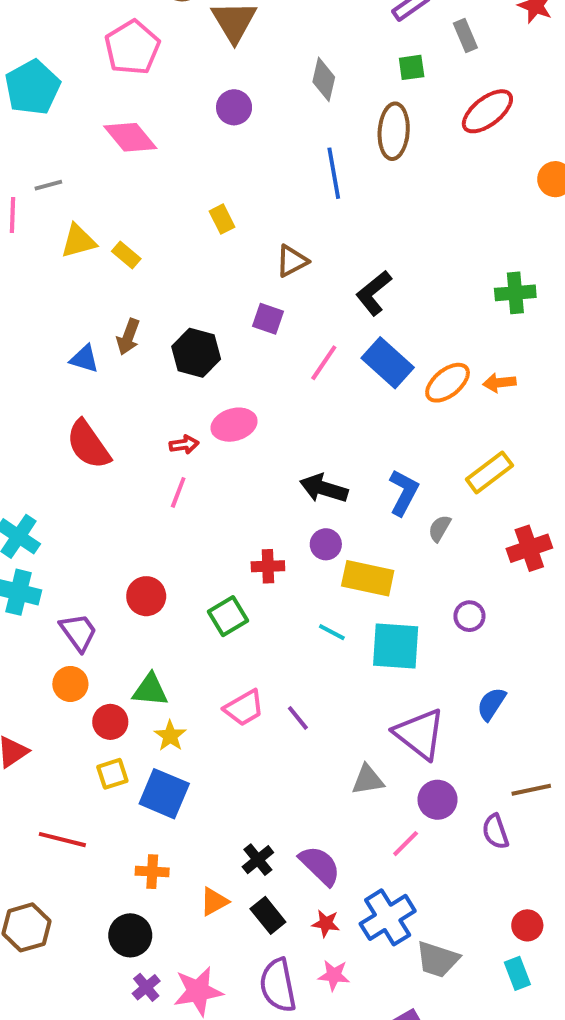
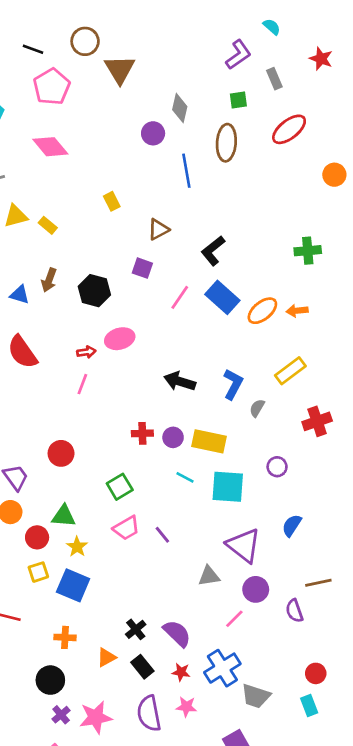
purple circle: (234, 107) -> (153, 133), moved
purple circle: (326, 544) -> (173, 437), moved
green square: (228, 616) -> (120, 487), moved

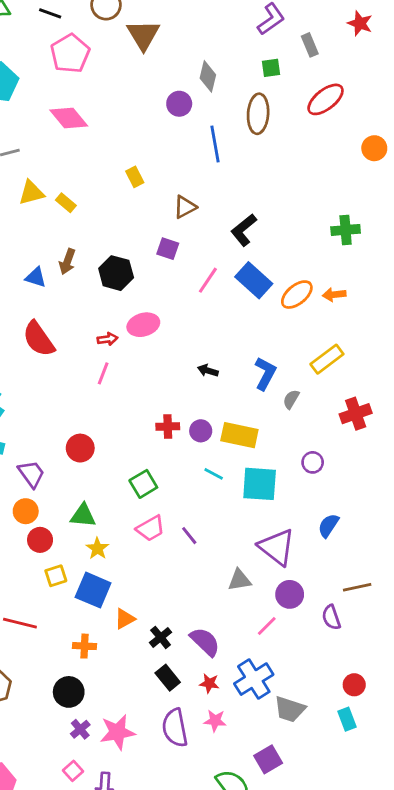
black arrow: (180, 381) -> (208, 371), size x0.6
red circle: (37, 537) -> (40, 540), moved
orange triangle: (106, 657) -> (125, 619), moved

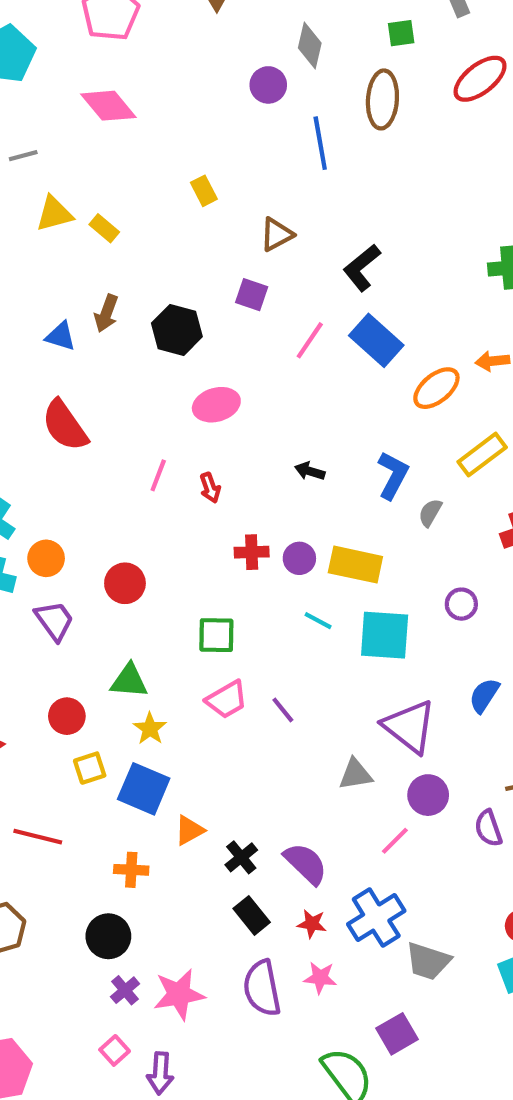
orange ellipse: (297, 295) -> (436, 388), moved
red arrow: (107, 339) -> (210, 488), moved, turned 78
green square: (143, 484) -> (216, 635), turned 32
orange circle: (26, 511) -> (46, 558), moved

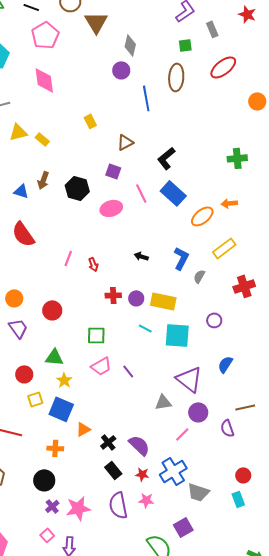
gray diamond: (310, 46) -> (130, 45), moved
pink diamond: (108, 106) -> (44, 80), turned 32
pink line: (310, 340) -> (141, 193), turned -60
pink ellipse: (216, 405) -> (111, 208), moved

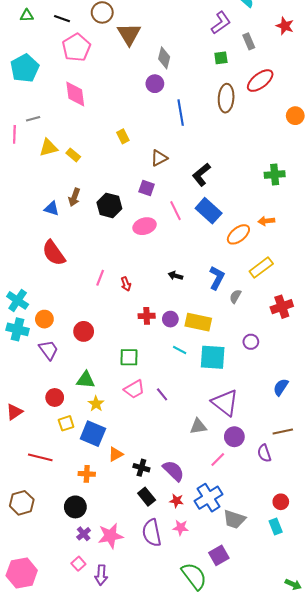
brown ellipse: (176, 77) -> (226, 98), moved
blue semicircle: (225, 364) -> (281, 387), moved
black cross: (108, 442) -> (141, 468), turned -35

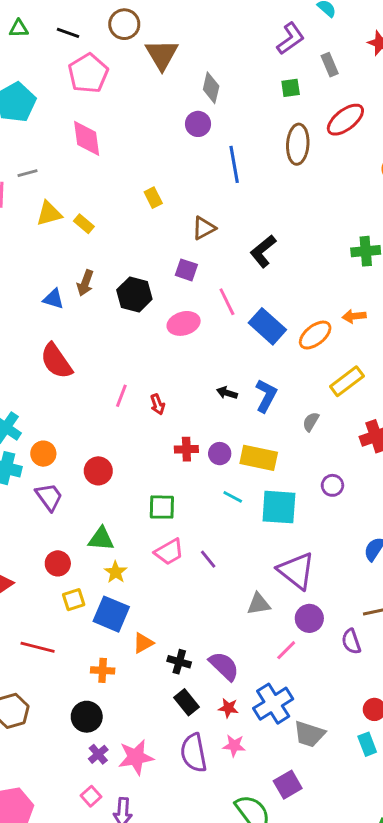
blue rectangle: (209, 211) -> (267, 326), moved
blue L-shape: (217, 278) -> (266, 396), moved

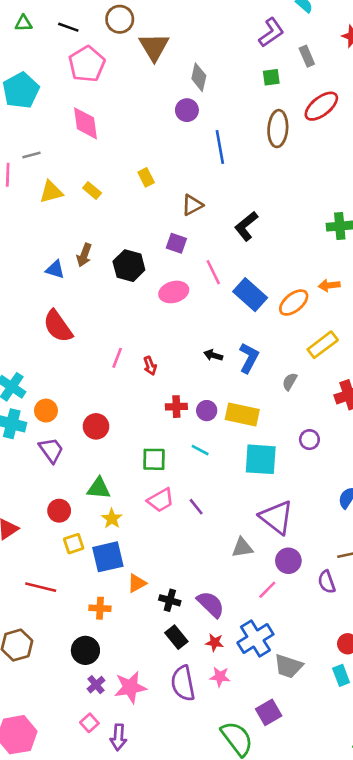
yellow rectangle: (84, 224) -> (92, 191), moved
cyan line: (233, 497) -> (200, 450), moved
blue square: (111, 614) -> (108, 557), turned -36

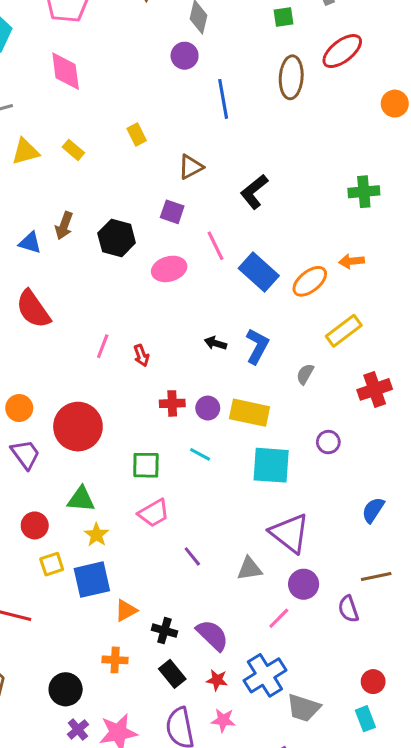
red circle: (96, 426) -> (78, 427), size x1.6
purple line: (196, 507) -> (192, 556), moved
orange cross: (100, 608) -> (115, 660), moved

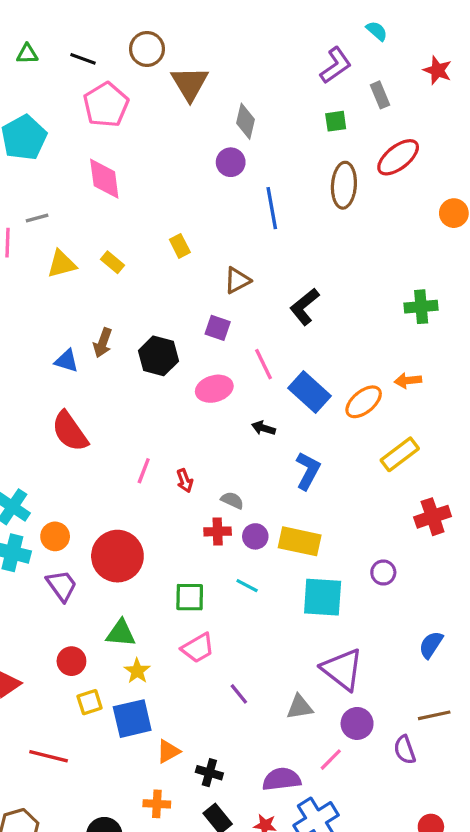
black arrow: (215, 343) -> (264, 428), moved
gray semicircle: (305, 374) -> (232, 500), moved, turned 85
purple semicircle: (212, 635) -> (282, 779), moved, turned -51

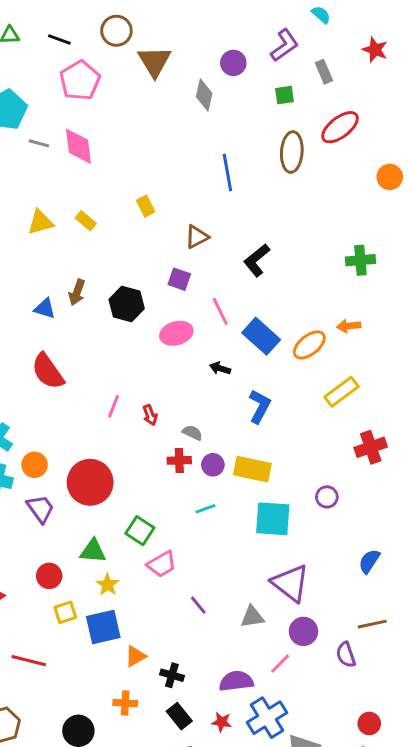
purple circle: (231, 162) -> (233, 63), moved
gray line: (37, 218) -> (39, 143), moved, turned 30
cyan line: (247, 586) -> (206, 509), turned -48
green square: (190, 597) -> (140, 531), moved, turned 32

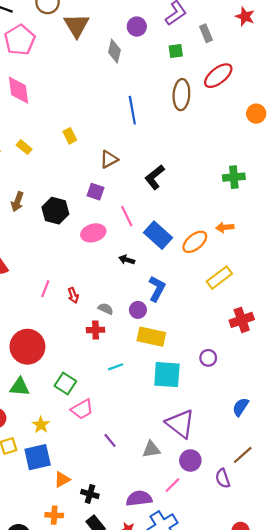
purple circle: (213, 465) -> (138, 310), moved
green triangle: (93, 551) -> (20, 387), moved
brown line: (372, 624) -> (243, 455), turned -30

